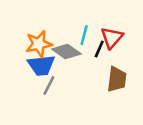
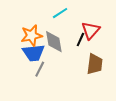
cyan line: (84, 35) -> (60, 13), moved, turned 42
gray diamond: (66, 51) -> (54, 42), turned 45

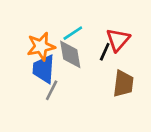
cyan line: (60, 13) -> (73, 33), moved
blue trapezoid: (34, 53) -> (44, 69), turned 100

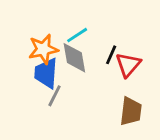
red triangle: (118, 40) -> (128, 65), moved
brown trapezoid: (123, 84) -> (131, 111), moved

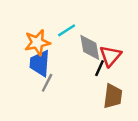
black line: (111, 55) -> (99, 68), moved
gray diamond: (74, 58) -> (90, 47), moved

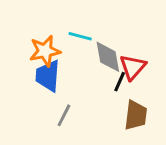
cyan line: (67, 30) -> (80, 36), turned 48
gray line: (47, 83) -> (64, 115), moved

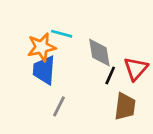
cyan line: (80, 36) -> (62, 34), moved
red triangle: (133, 67) -> (136, 69), moved

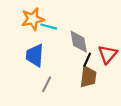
orange star: (41, 47) -> (33, 19), moved
brown trapezoid: (125, 106) -> (88, 77), moved

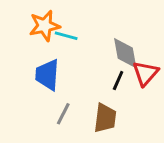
gray diamond: (79, 42) -> (125, 53), moved
brown trapezoid: (88, 77) -> (105, 118), moved

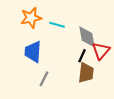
cyan line: (66, 36) -> (57, 25), moved
brown trapezoid: (105, 118) -> (86, 73), moved

